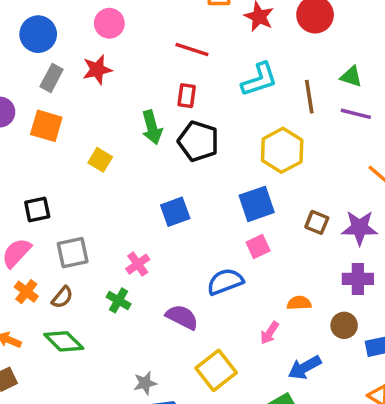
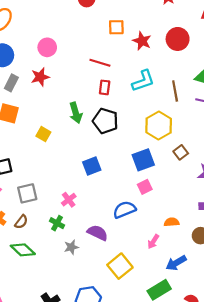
red rectangle: (187, 96) -> (105, 87), moved
brown square: (317, 222) -> (181, 152), moved, turned 32
gray star: (145, 383) -> (71, 247), moved

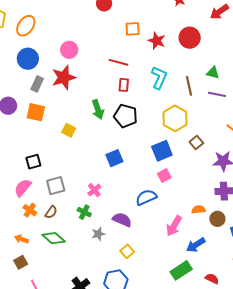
red star: (40, 77) -> (64, 77), size x1.4
cyan L-shape: (143, 81) -> (159, 78), turned -45
orange semicircle: (172, 222) -> (199, 210), moved
pink arrow: (153, 242) -> (174, 226), size x1.5
yellow square: (120, 266) -> (127, 251), moved, size x0.6

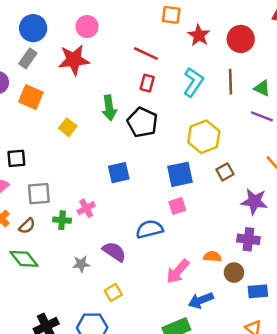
gray rectangle: (37, 84) -> (28, 58), moved
brown line: (189, 86) -> (231, 82), moved
green cross: (84, 212) -> (62, 220), moved, turned -32

